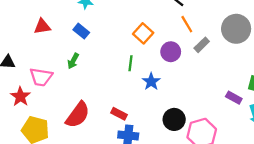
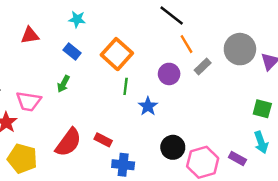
red triangle: (42, 26) -> (30, 35), moved
orange square: (143, 33) -> (117, 54), moved, size x1.4
purple rectangle: (234, 98) -> (237, 159), moved
red rectangle: (119, 114) -> (103, 140), moved

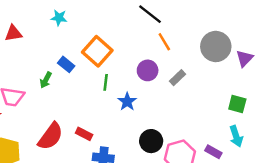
blue rectangle: (72, 52) -> (66, 64), moved
gray rectangle: (203, 66) -> (177, 78), moved

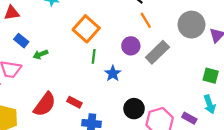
blue rectangle: (66, 64) -> (21, 41), moved
gray rectangle: (177, 78) -> (157, 52), size x1.6
green arrow: (46, 80) -> (40, 54), turned 40

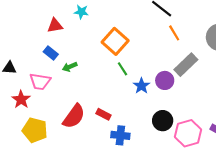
red triangle: (12, 13) -> (55, 26), moved
purple circle: (131, 46) -> (165, 80), moved
green line: (94, 56) -> (122, 69), turned -40

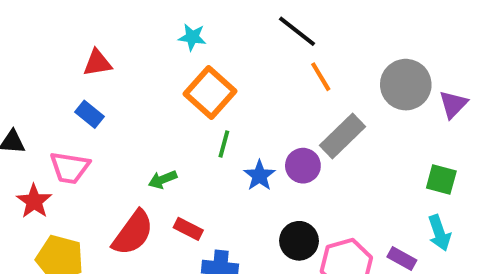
cyan star: (81, 12) -> (192, 37), moved
green arrow: (70, 67) -> (163, 179), moved
green line: (122, 69) -> (224, 144), turned 48

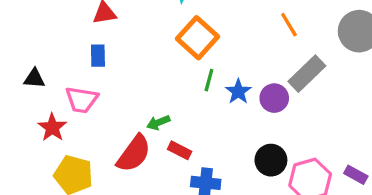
blue rectangle: (89, 114) -> (98, 56), turned 50
blue star: (259, 176) -> (238, 92), moved
green arrow: (163, 179) -> (158, 123), moved

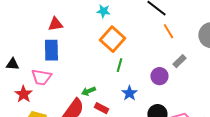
blue rectangle: (98, 56) -> (51, 50), size x1.5
gray rectangle: (307, 74) -> (179, 61), size x0.6
blue star: (238, 92) -> (129, 93), moved

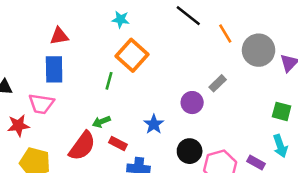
orange line: (168, 31) -> (225, 34), moved
green line: (119, 65) -> (109, 81), moved
red star: (23, 94) -> (18, 126), turned 30

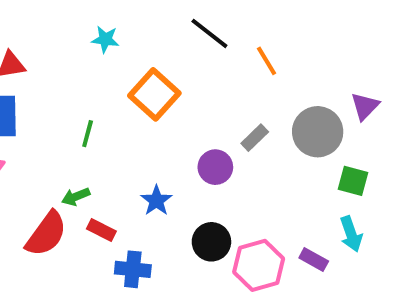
gray circle: (259, 50) -> (318, 132), moved
orange square: (132, 55) -> (154, 94), moved

